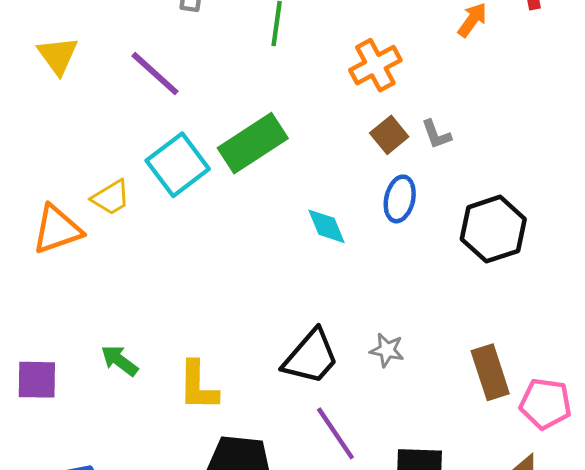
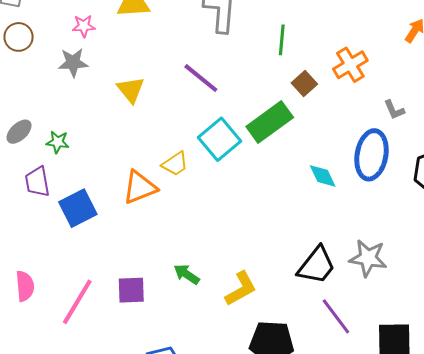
yellow triangle: (58, 55) -> (131, 90), moved
brown square: (389, 135) -> (304, 84), moved
blue ellipse: (400, 199) -> (371, 155), size x1.6
gray star: (387, 350) -> (368, 258), size x1.6
yellow L-shape: (198, 386) -> (241, 289), turned -117

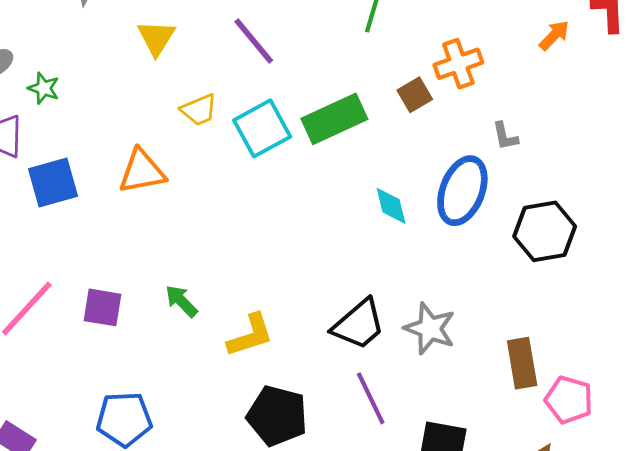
brown square: (304, 84) -> (415, 95), moved
yellow trapezoid: (175, 164) -> (199, 110), moved

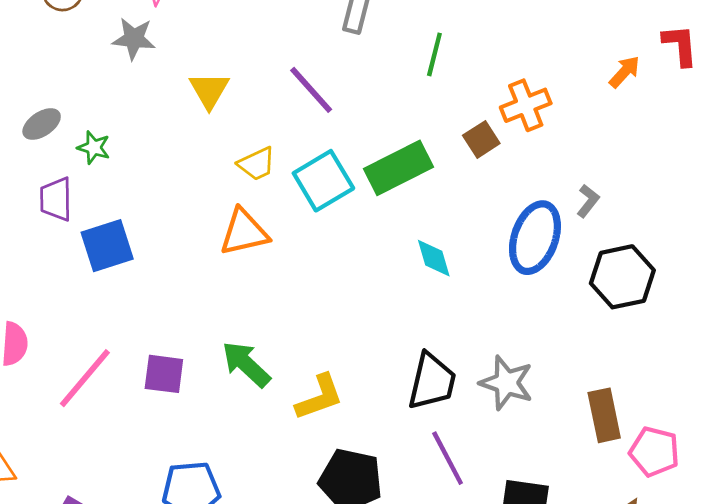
gray L-shape: (505, 136) -> (588, 201), moved, turned -128
orange triangle: (142, 171) -> (244, 232), moved
cyan diamond: (391, 206) -> (434, 258), moved
green arrow: (181, 301) -> (246, 364), size x1.4
black trapezoid: (359, 324) -> (432, 381), turned -34

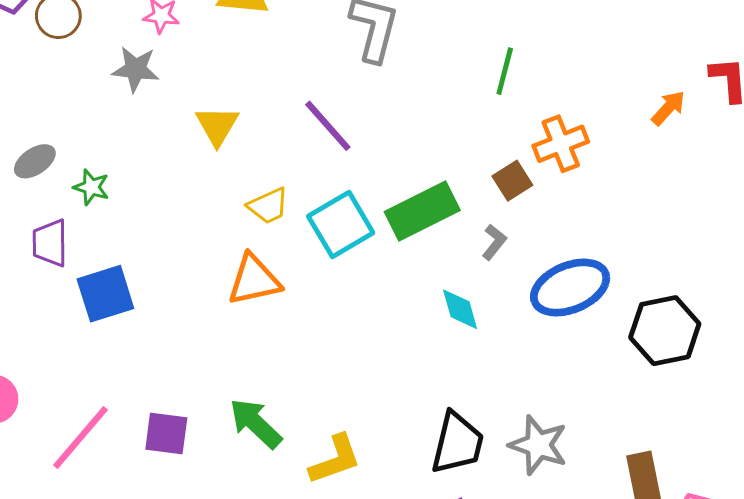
green line: (434, 54) -> (505, 71), moved
gray L-shape: (588, 201) -> (494, 242), moved
blue ellipse: (535, 238) -> (570, 288), turned 48

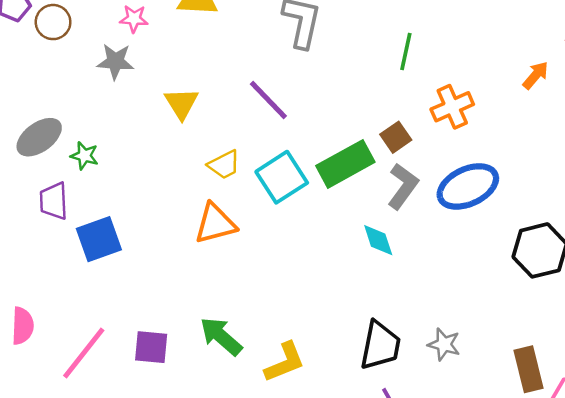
gray ellipse: (35, 161) -> (39, 137), size x1.4
brown square: (512, 181) -> (396, 137), moved
gray L-shape: (494, 242) -> (403, 186), size x1.6
blue ellipse: (570, 288) -> (468, 186), moved
gray star: (538, 445) -> (444, 344), size x0.7

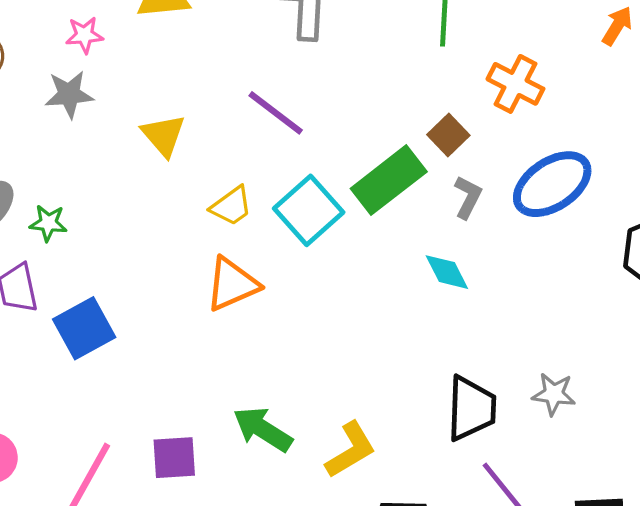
orange cross: (452, 107) -> (515, 84), turned -30
gray L-shape: (403, 186) -> (468, 197), size x0.7

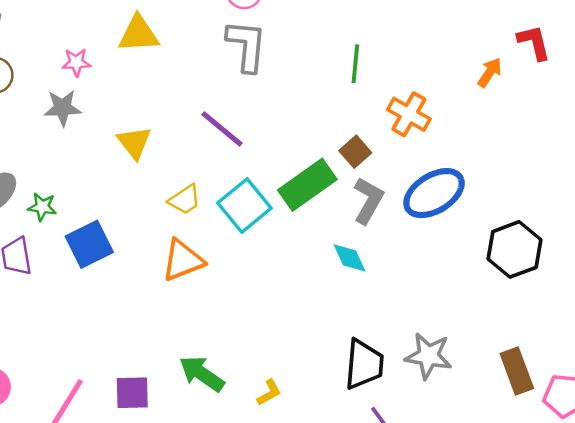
gray L-shape: (468, 197) -> (368, 200), size x1.4
blue square: (84, 328) -> (89, 244), moved
gray star: (554, 394) -> (428, 356), size x1.4
yellow L-shape: (351, 450) -> (269, 393), size x0.6

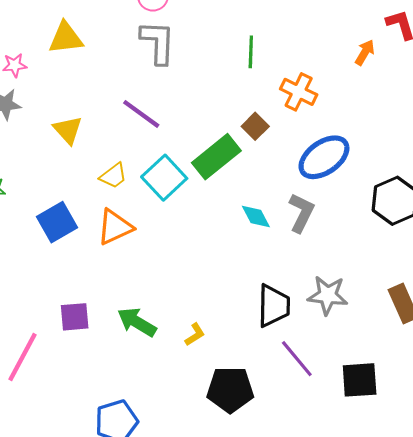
gray L-shape: (368, 200) -> (301, 213), moved
blue square: (89, 244) -> (57, 222), moved
purple square: (132, 393) -> (75, 317), moved

